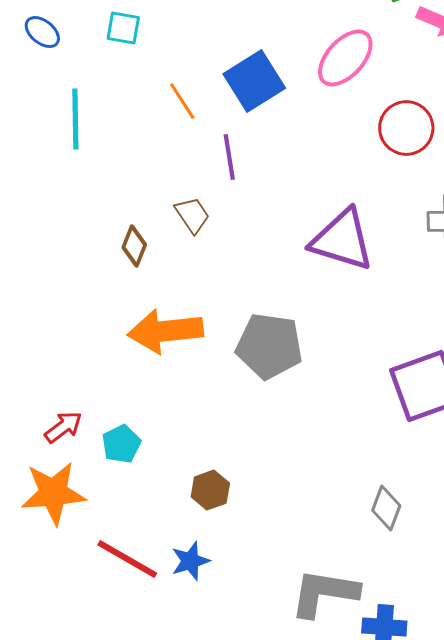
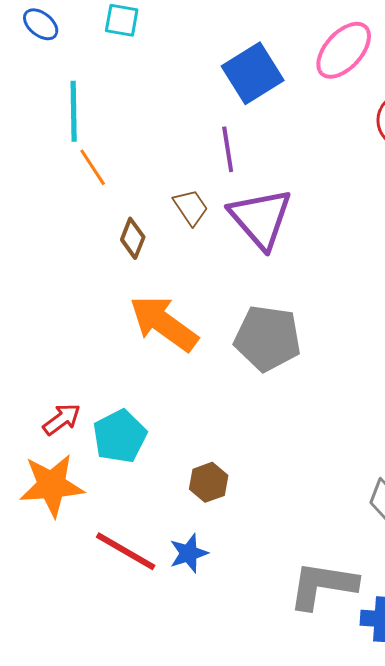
orange line: (182, 101) -> (93, 167), moved
purple triangle: (342, 240) -> (261, 218), moved, turned 32
orange arrow: (165, 331) -> (164, 323), turned 42
cyan pentagon: (121, 444) -> (120, 436), size x1.4

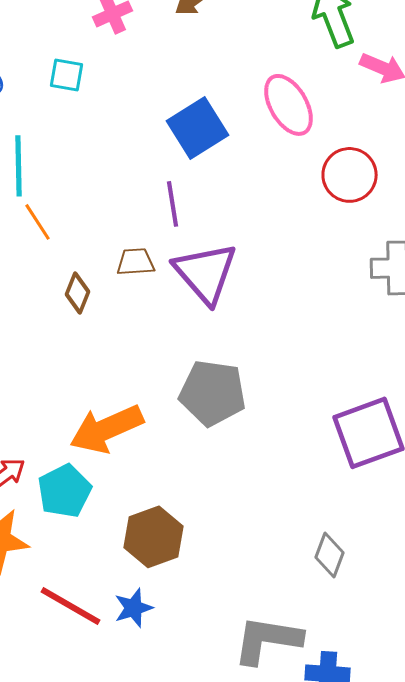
pink ellipse: (344, 50) -> (288, 105), turned -72
brown trapezoid: (191, 207) -> (136, 262), turned -60
orange arrow: (164, 323) -> (106, 429), moved, turned -60
brown hexagon: (209, 482) -> (154, 537), size x1.5

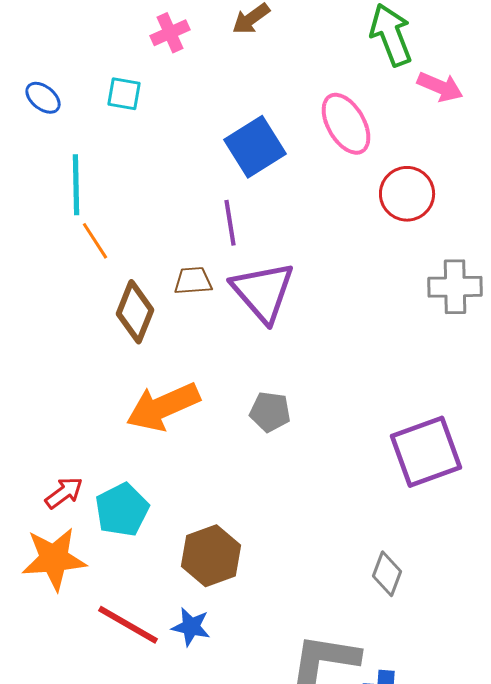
brown diamond: (78, 293) -> (135, 312), size x1.5
gray pentagon: (212, 393) -> (270, 412), size x0.6
orange arrow: (106, 429) -> (163, 407), moved
blue star: (134, 608) -> (191, 627), turned 30

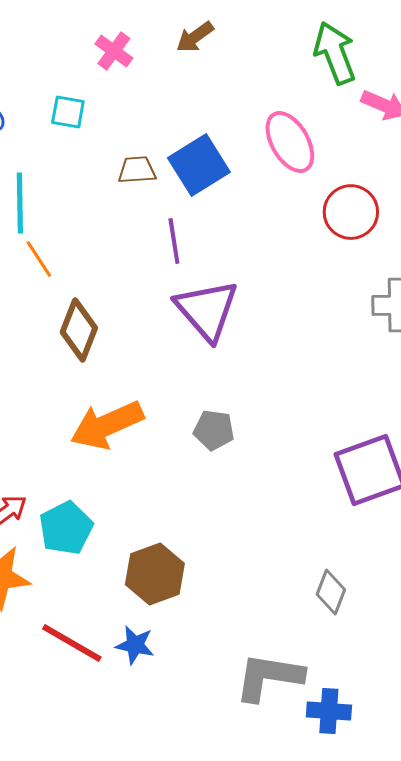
pink cross: (170, 33) -> (114, 51), turned -30
brown trapezoid: (193, 281) -> (137, 170), moved

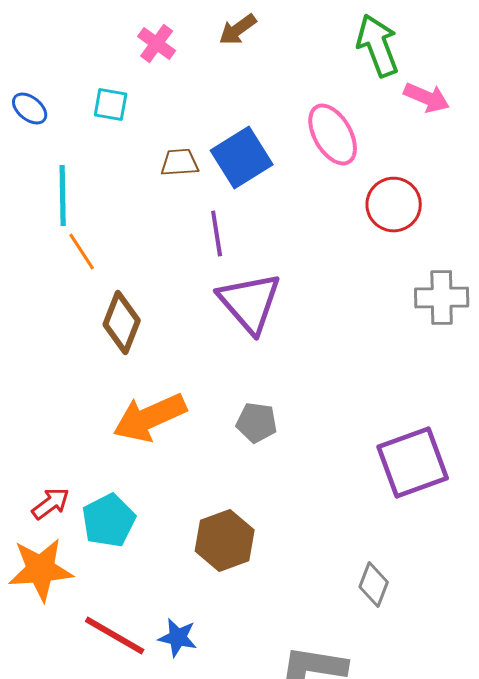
brown hexagon: (155, 574) -> (225, 540), moved

